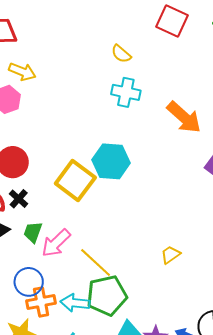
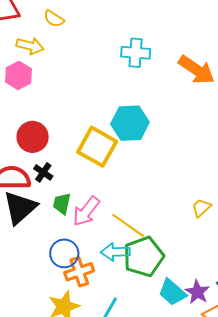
yellow semicircle: (121, 54) -> (54, 19), moved
cyan arrow: (75, 303) -> (115, 252), moved

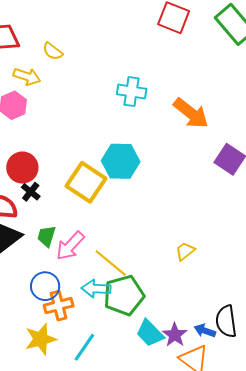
black cross: (43, 172) -> (31, 192), moved

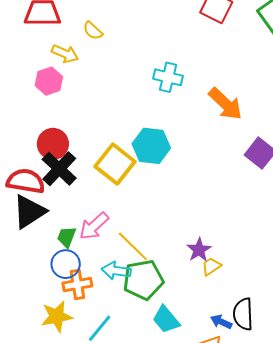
black cross: (31, 192) -> (59, 169), size x1.8
green trapezoid: (46, 236) -> (67, 237), moved
yellow trapezoid: (185, 251) -> (211, 266), moved
purple star: (175, 335) -> (199, 250), moved

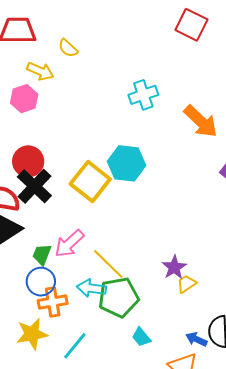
cyan cross: (168, 77) -> (143, 95), turned -32
cyan trapezoid: (166, 320) -> (141, 337), size x0.7

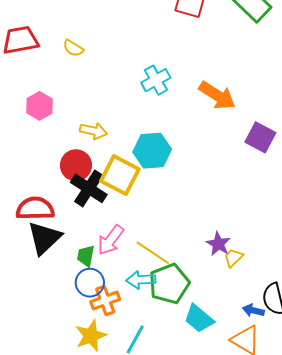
yellow arrow: (40, 71) -> (93, 131), moved
red circle: (28, 161) -> (76, 165), moved
black cross: (34, 186) -> (89, 188), moved
cyan trapezoid: (141, 337) -> (199, 319), size x1.5

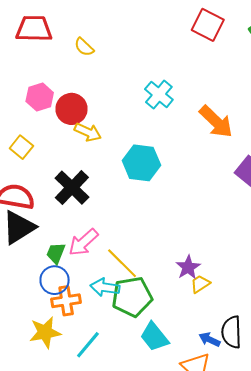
cyan cross: (156, 80) -> (159, 94), turned -32
red circle: (76, 165) -> (71, 109), moved
yellow square: (120, 175) -> (21, 147), moved, size x0.6

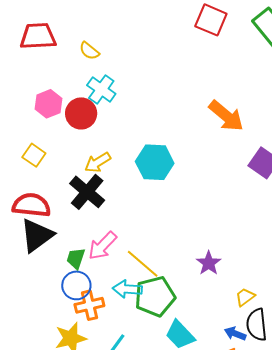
cyan cross: (159, 94) -> (101, 89), moved
yellow arrow: (88, 132) -> (98, 162), moved, turned 128
yellow trapezoid: (200, 284) -> (245, 297), moved

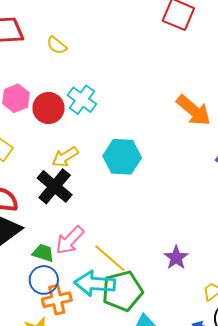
cyan cross: (101, 89) -> (82, 100), moved
green trapezoid: (76, 258) -> (43, 253), turned 90
cyan arrow: (127, 289) -> (95, 284), size x1.4

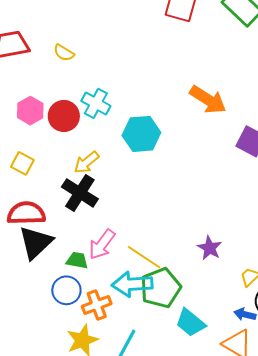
cyan hexagon: (122, 157) -> (141, 134), moved
blue circle: (44, 280) -> (66, 290), moved

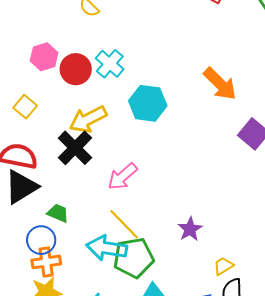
yellow arrow: (86, 162) -> (88, 119), size x1.4
pink arrow: (102, 244) -> (123, 177), moved
orange cross: (97, 305) -> (46, 262), moved

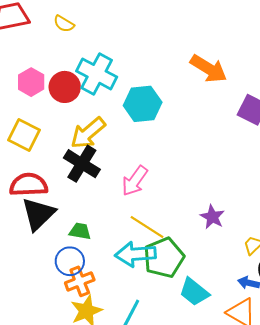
cyan cross: (110, 64) -> (97, 74), size x1.4
yellow square: (25, 107) -> (24, 135), size x1.4

